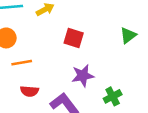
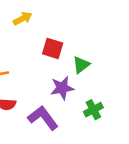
green triangle: (128, 35) -> (81, 65), moved

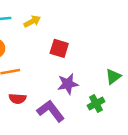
green triangle: (81, 65) -> (113, 77), moved

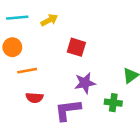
green cross: (96, 104) -> (113, 103), turned 35
purple L-shape: (51, 111) -> (68, 110), turned -60

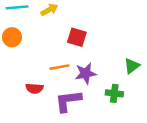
orange line: (27, 71) -> (59, 67), moved

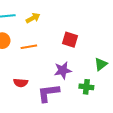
red square: (77, 37) -> (70, 40), moved
orange line: (59, 67) -> (29, 47), moved

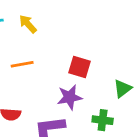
yellow arrow: (33, 18) -> (28, 24), turned -104
red square: (70, 40) -> (80, 67), moved

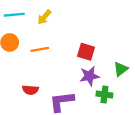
yellow arrow: (28, 24) -> (44, 17), turned -98
purple star: (70, 97) -> (89, 76), moved

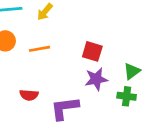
green cross: (104, 95) -> (127, 96), moved

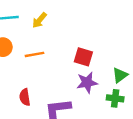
red semicircle: (29, 95) -> (25, 97), turned 77

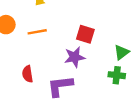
purple star: (87, 83) -> (75, 57), moved

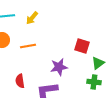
red square: (85, 34) -> (82, 46), moved

